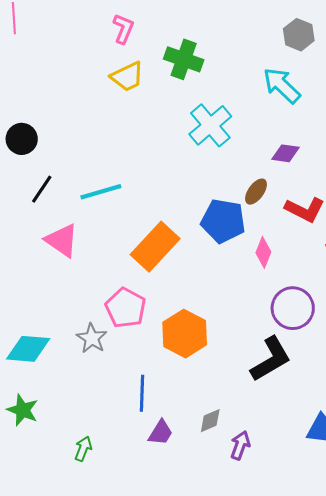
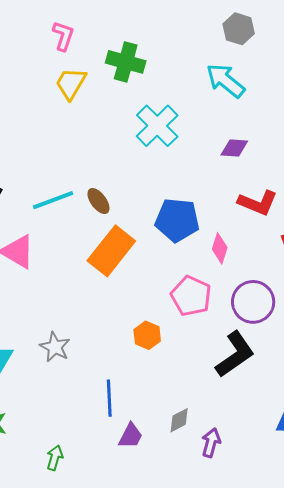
yellow trapezoid: (127, 77) -> (71, 83), turned 150
brown ellipse: (256, 192) -> (98, 201), moved, turned -68
pink pentagon: (126, 308) -> (191, 296), moved
orange hexagon: (185, 334) -> (147, 335), size x0.6

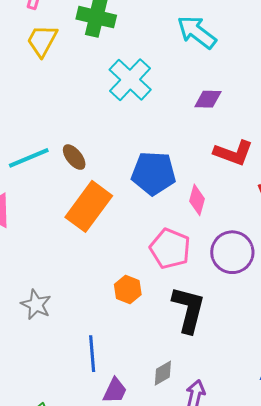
black L-shape: (235, 354) -> (188, 310), moved, turned -39

